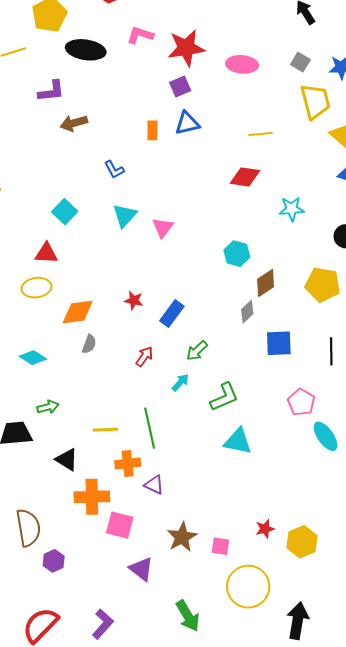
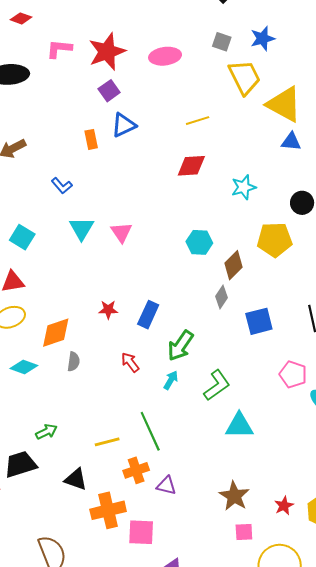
yellow pentagon: (323, 285) -> (275, 240), moved
green arrow: (197, 351) -> (180, 346), size x1.4
red arrow: (144, 356) -> (130, 362), turned -60
cyan diamond: (33, 358) -> (24, 367), moved
brown star: (182, 537) -> (234, 496), moved

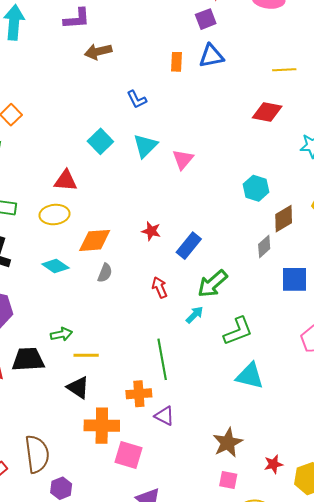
cyan square: (22, 237) -> (100, 141), moved
yellow line: (107, 442) -> (86, 355), moved

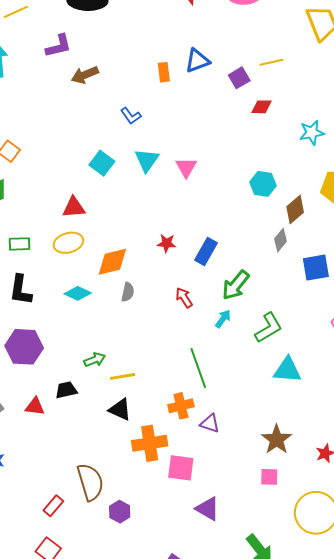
purple square: (206, 19) -> (239, 78), moved
red diamond: (267, 112) -> (261, 107), size x0.7
black trapezoid: (28, 359) -> (66, 390), size x0.7
pink square: (228, 480) -> (269, 477), moved

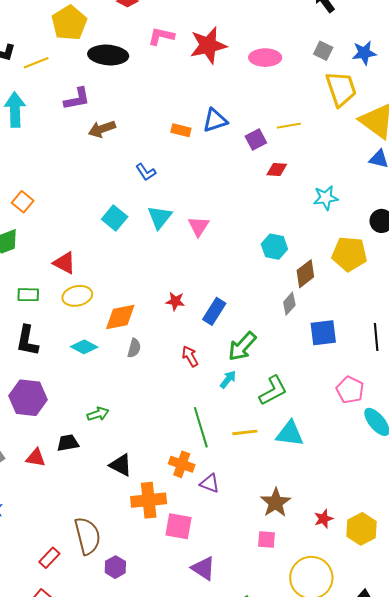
orange rectangle: (164, 72) -> (181, 130), turned -72
red triangle: (74, 207) -> (64, 263), moved, turned 30
yellow line: (123, 376) -> (245, 432), moved
orange cross: (181, 406) -> (182, 464), turned 30

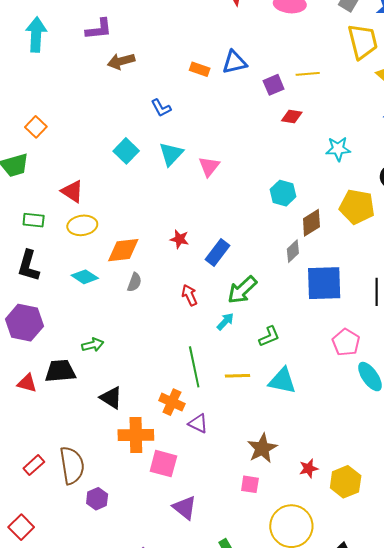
blue square: (323, 333) -> (324, 283), size x1.4
green L-shape: (273, 391) -> (269, 336), size x0.7
black trapezoid: (68, 443) -> (60, 371), size x1.4
red rectangle: (49, 558) -> (34, 465), moved

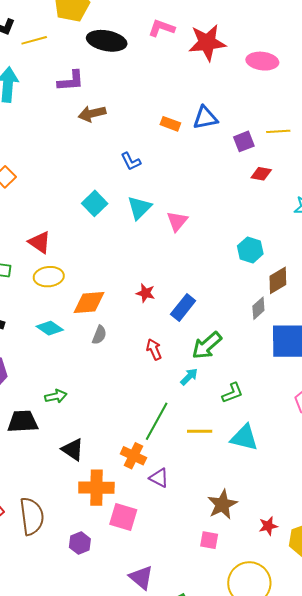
green line: (194, 367) -> (157, 421), turned 39
purple hexagon: (97, 499) -> (80, 543), moved
purple triangle: (185, 508) -> (141, 577), moved

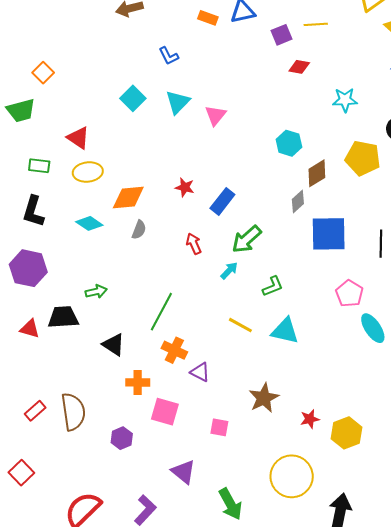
green line: (157, 421) -> (161, 312), moved
yellow line: (200, 431) -> (240, 325), turned 30
orange cross: (96, 488) -> (138, 382), size x0.7
pink square: (209, 540) -> (219, 427), moved

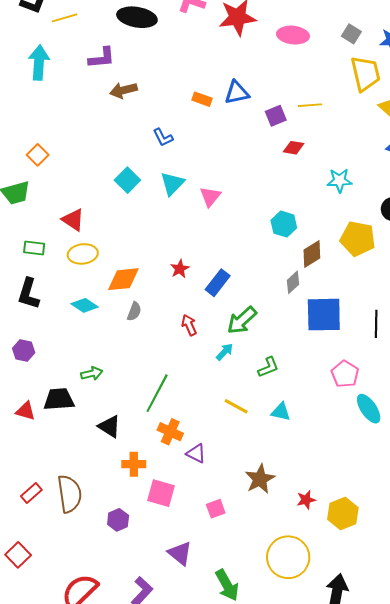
red star: (185, 187) -> (180, 269), turned 30
purple hexagon: (28, 268) -> (24, 350), size x0.6
cyan triangle: (285, 331) -> (281, 412), size x0.7
pink square: (219, 427) -> (216, 509), turned -30

